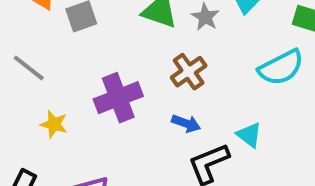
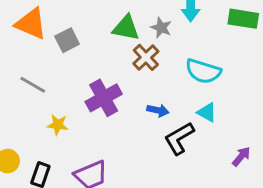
cyan semicircle: (281, 68) -> (203, 71), moved, turned 52
brown cross: (189, 72) -> (146, 57), moved

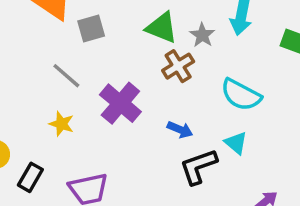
gray line: (33, 85) -> (66, 76), moved
purple cross: (104, 98) -> (120, 103), turned -32

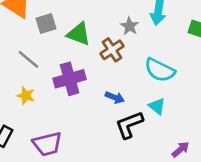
green triangle: (162, 28) -> (79, 34), moved
purple cross: (120, 103) -> (70, 79), turned 36

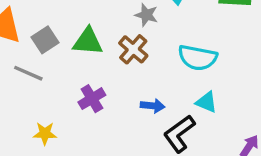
gray line: (28, 59) -> (28, 73), moved
purple cross: (70, 79) -> (92, 99), size x0.7

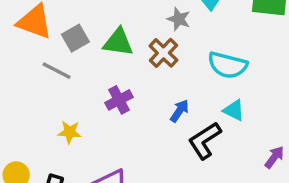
blue arrow: (153, 106) -> (180, 111), turned -65

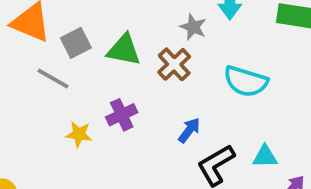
cyan triangle: (234, 110) -> (265, 157), moved, turned -30
yellow star: (70, 132) -> (79, 134), moved

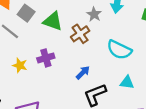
gray square: (76, 43) -> (26, 13), turned -35
cyan triangle: (265, 157) -> (127, 82), moved

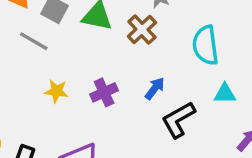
cyan semicircle: (119, 50) -> (206, 45), turned 65
purple cross: (46, 58) -> (104, 92), moved

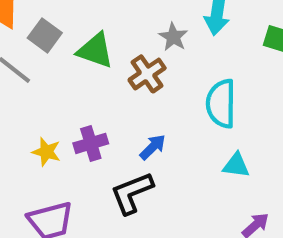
yellow star: (56, 91) -> (46, 152), moved
black L-shape: (178, 120) -> (132, 193), moved

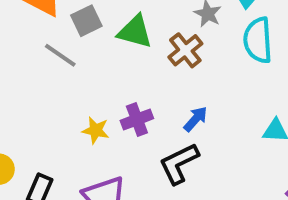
gray square: (45, 35) -> (86, 21), turned 32
cyan semicircle: (221, 104) -> (258, 40), moved

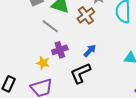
gray line: (60, 55) -> (50, 26), moved
yellow star: (96, 130) -> (43, 63), moved

